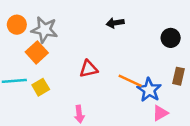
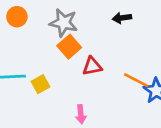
gray star: (44, 30) -> (64, 23), moved
orange square: (37, 52) -> (69, 47), moved

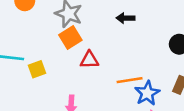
orange line: (136, 80) -> (130, 80), turned -45

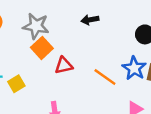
orange line: (130, 80) -> (105, 77), turned 55
blue star: (147, 93) -> (134, 68), moved

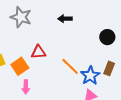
orange square: (42, 48) -> (20, 66), moved
blue star: (134, 68) -> (90, 76), moved

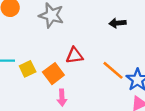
black arrow: (65, 19) -> (118, 23), moved

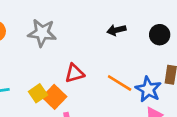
yellow square: (28, 69) -> (38, 93), moved

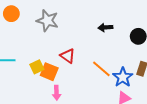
red triangle: (74, 73) -> (68, 56), turned 42
orange square: (54, 97) -> (49, 72), turned -30

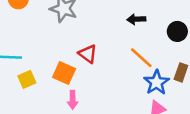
yellow square: (37, 67) -> (27, 79), moved
orange line: (101, 69) -> (141, 58), moved

